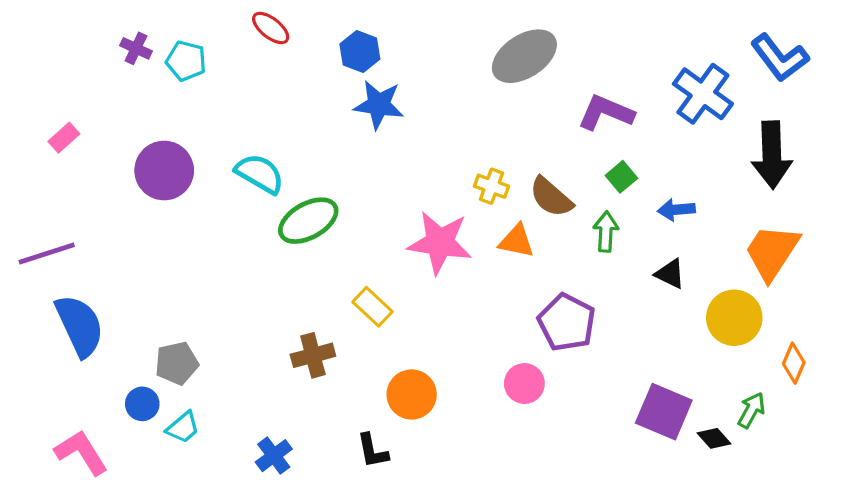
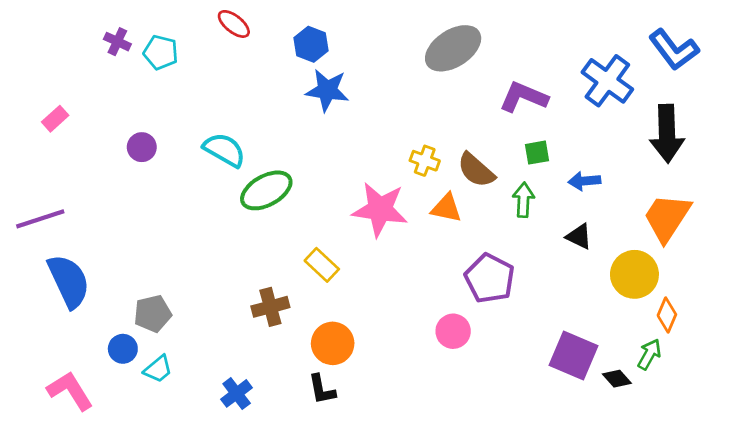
purple circle: (164, 171) -> (142, 147), size x0.6
green square: (621, 177) -> (537, 153), turned 30
orange diamond: (794, 363) -> (667, 315), moved
orange circle: (412, 394) -> (333, 343), moved

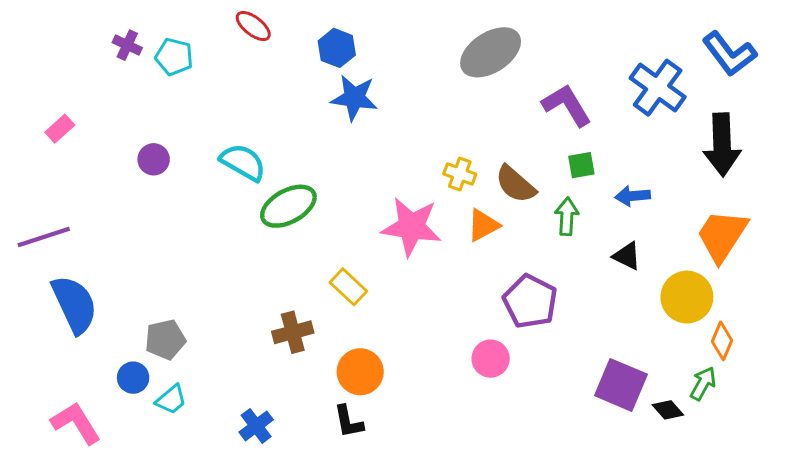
purple L-shape: (523, 97) -> (567, 105), turned 36
orange triangle: (446, 208) -> (483, 225), turned -40

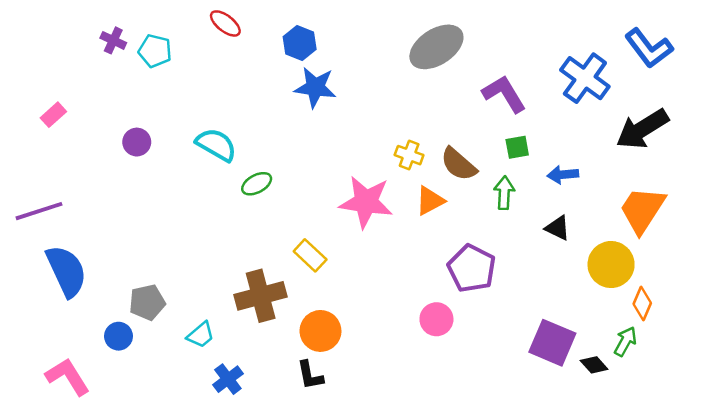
black arrow: (722, 145) -> (642, 129), turned 60
green ellipse: (288, 206) -> (257, 184), size x0.6
brown cross: (293, 332) -> (261, 296), size x1.4
cyan trapezoid: (171, 400) -> (201, 335), moved

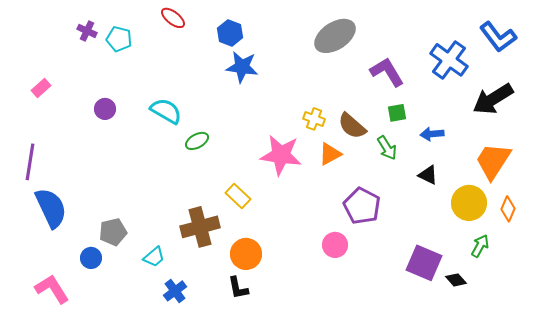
green arrow: (504, 193) -> (387, 148), turned 145
purple line: (39, 211) -> (30, 162), turned -63
orange diamond: (642, 304) -> (508, 209), moved
green arrow: (625, 341) -> (480, 246), moved

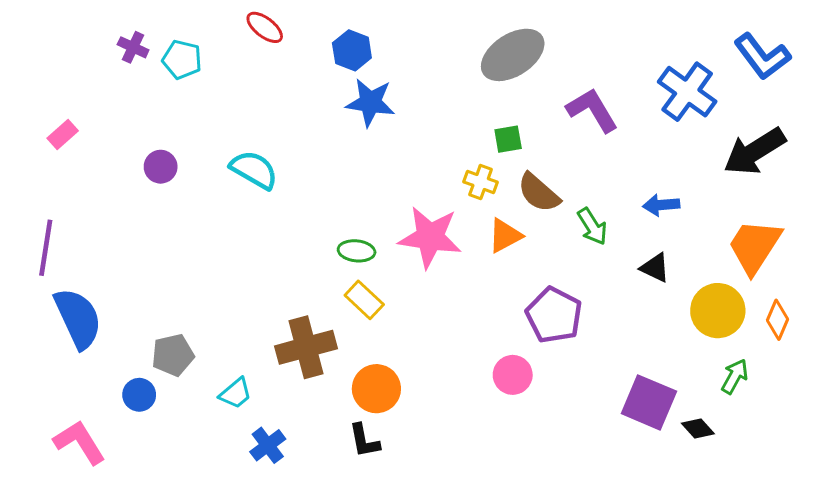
green square: (397, 113) -> (508, 139), moved
green ellipse: (197, 141) -> (357, 251), moved, turned 35

